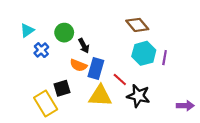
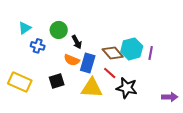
brown diamond: (137, 25) -> (113, 53), moved
blue cross: (41, 50) -> (38, 46), turned -32
yellow rectangle: (46, 103) -> (20, 82), moved, turned -35

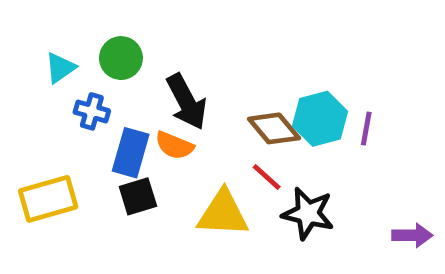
green circle: (59, 30) -> (121, 58), moved
black arrow: (77, 42) -> (187, 102), size x1.6
blue rectangle: (88, 63) -> (131, 153), moved
yellow rectangle: (20, 82) -> (48, 199), turned -40

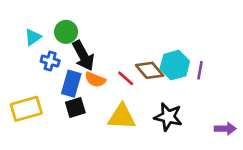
black arrow: (187, 102) -> (83, 56), moved
red line: (267, 177) -> (126, 78), moved

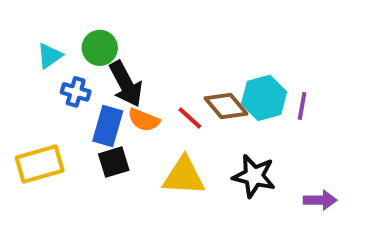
purple arrow: (225, 129) -> (320, 200), moved

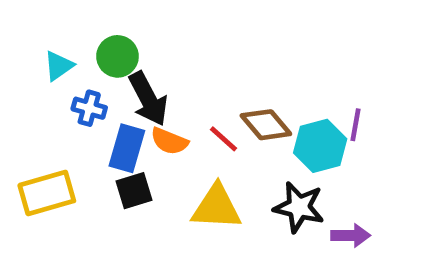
cyan hexagon: (264, 98) -> (320, 146), moved
purple arrow: (320, 200) -> (351, 235), moved

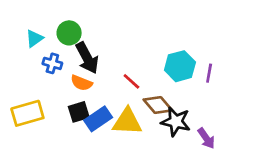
brown diamond: (266, 125) -> (158, 105), moved
orange semicircle: (169, 141) -> (82, 83), moved
cyan hexagon: (320, 146) -> (180, 66), moved
blue rectangle: (127, 148) -> (98, 119), moved, turned 40
purple arrow: (351, 235) -> (206, 138), turned 55

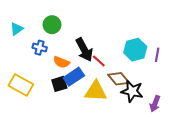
cyan triangle: (34, 38) -> (17, 29), moved
black arrow: (87, 58) -> (84, 50), moved
yellow rectangle: (27, 113) -> (21, 85), turned 45
blue rectangle: (98, 119) -> (74, 77), moved
purple arrow: (206, 138) -> (155, 104), turned 56

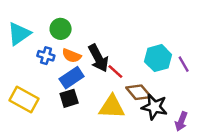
cyan triangle: (17, 29) -> (19, 34), size x1.5
purple line: (157, 55) -> (184, 64), turned -40
orange semicircle: (61, 62) -> (72, 56), moved
blue rectangle: (74, 77) -> (72, 78), moved

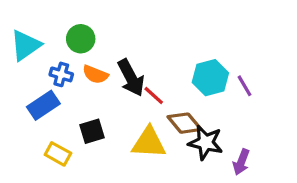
blue rectangle: (72, 78) -> (43, 105), moved
yellow rectangle: (24, 100) -> (58, 154), moved, size x0.7

